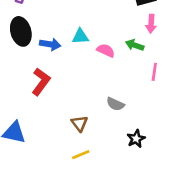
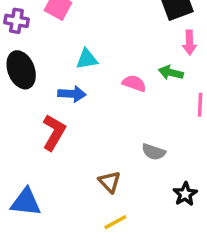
cyan triangle: (80, 36) -> (87, 59), moved
blue arrow: (50, 44) -> (72, 94), moved

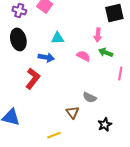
pink arrow: (189, 43) -> (98, 35), moved
brown triangle: (110, 182) -> (73, 112), moved
yellow line: (115, 222) -> (54, 135), moved

